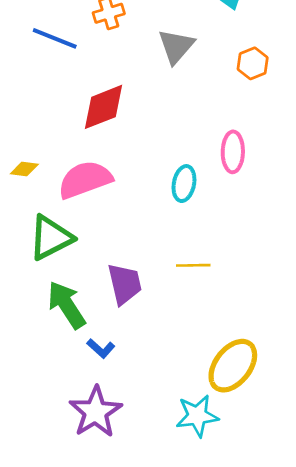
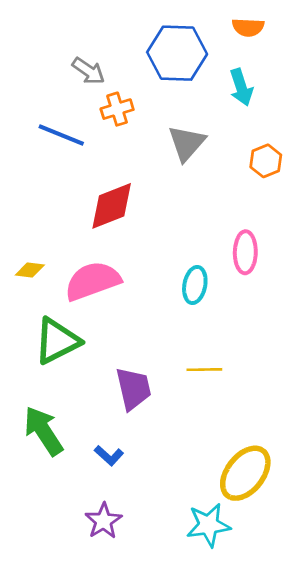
green arrow: (67, 305) -> (43, 431), moved
purple star: (96, 412) -> (103, 521), size x0.7

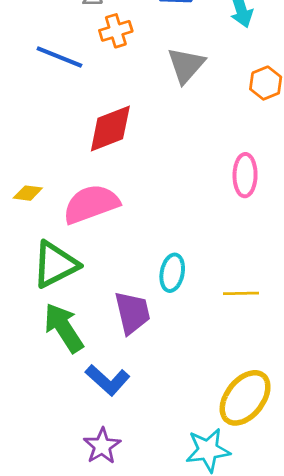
cyan ellipse: (195, 285) -> (172, 273), moved
yellow line: (204, 370) -> (241, 293), moved
green arrow: (43, 431) -> (64, 328), moved
blue L-shape: (109, 455) -> (108, 380), size x1.5

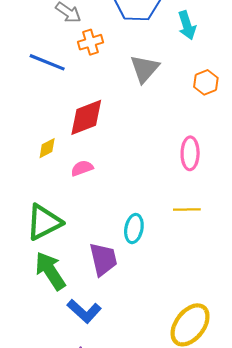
yellow diamond: (28, 193) -> (47, 148), moved, turned -35
pink semicircle: (91, 204) -> (82, 168), moved, size x0.5
yellow line: (241, 293) -> (187, 209), moved

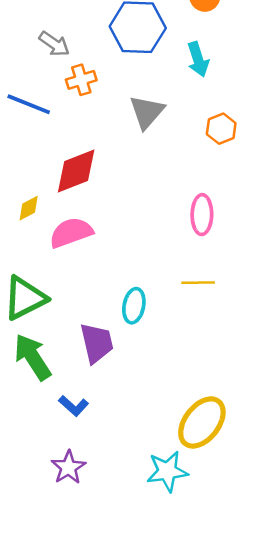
pink semicircle: (82, 168) -> (71, 233), size x1.6
blue L-shape: (84, 311) -> (74, 406), size x0.7

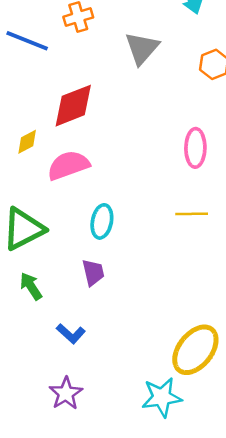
cyan ellipse: (134, 306) -> (102, 221), moved
purple trapezoid: (97, 343) -> (93, 273), size x0.7
green arrow: (33, 357) -> (31, 286), size x0.6

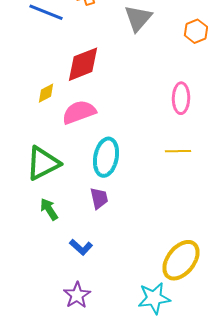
cyan ellipse: (102, 221) -> (106, 157), size x1.4

